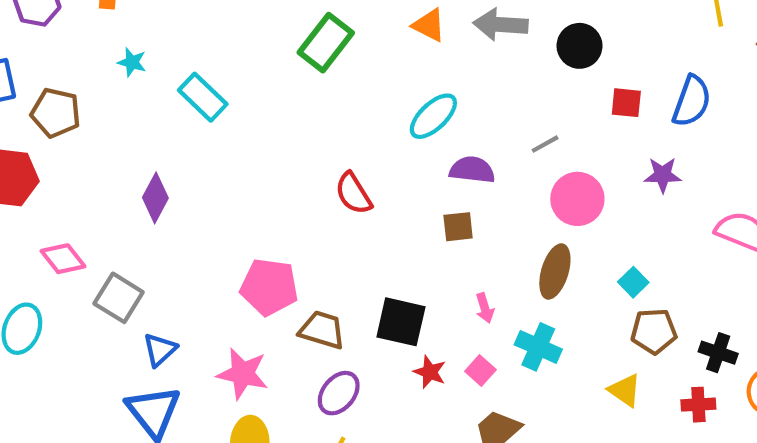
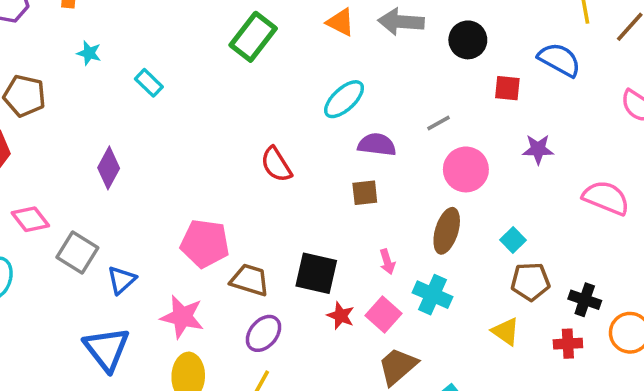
cyan rectangle: (203, 97) -> (149, 83), size x0.7
blue semicircle: (692, 101) -> (559, 60), moved, turned -81
blue triangle: (160, 350) -> (122, 280), moved
pink square: (480, 370) -> (384, 315), size x1.4

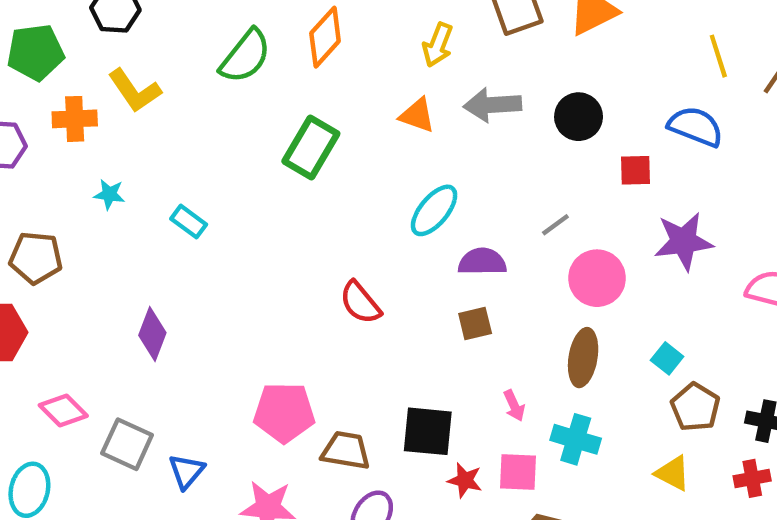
purple star: (538, 149) -> (684, 241), size x1.5
brown pentagon: (530, 282) -> (695, 407), turned -30
pink square: (384, 315) -> (518, 472), turned -32

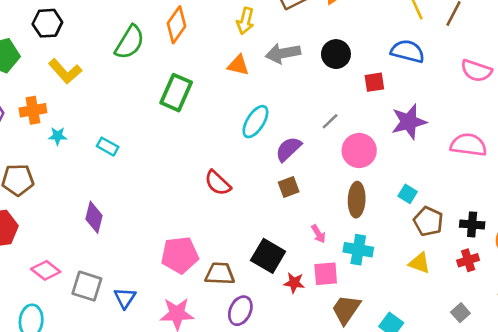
orange cross: (75, 119) -> (33, 110), moved
purple semicircle: (482, 262) -> (288, 149), turned -36
black square: (428, 431) -> (268, 256), turned 32

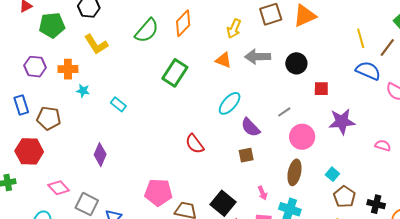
blue semicircle: (408, 51) -> (368, 71), moved
pink semicircle: (468, 145) -> (383, 145), size x0.6
purple semicircle: (288, 149) -> (250, 127), turned -100

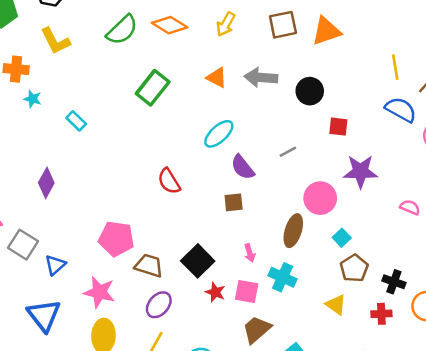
orange diamond: (183, 23) -> (170, 25), turned 72
yellow arrow: (234, 29) -> (226, 24), moved
pink circle: (302, 137) -> (320, 198), moved

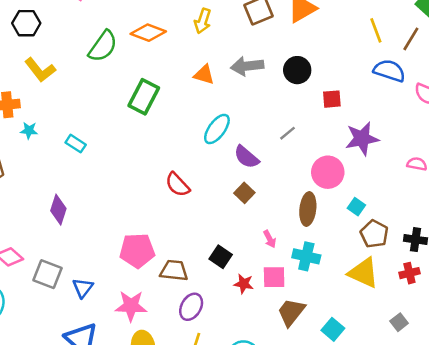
brown square: (234, 202) -> (244, 193), turned -30
black square: (198, 261) -> (221, 257), size x0.7
yellow triangle: (336, 305) -> (363, 273), size x1.5

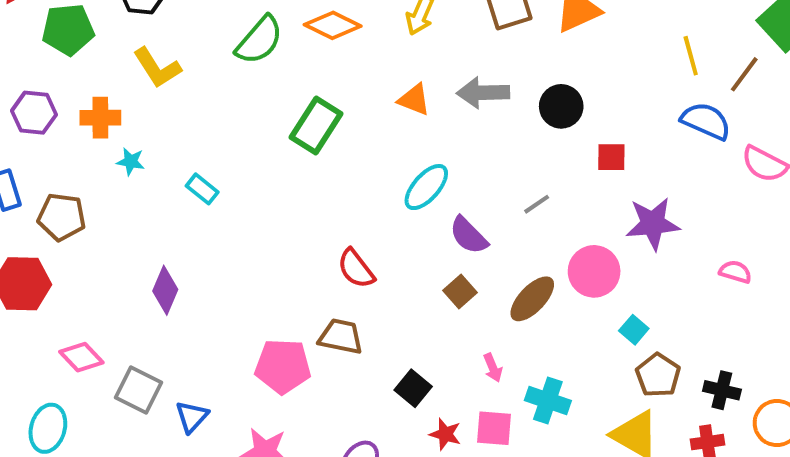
brown ellipse: (308, 209) -> (532, 299), moved, turned 32
brown trapezoid: (174, 271) -> (341, 337), moved

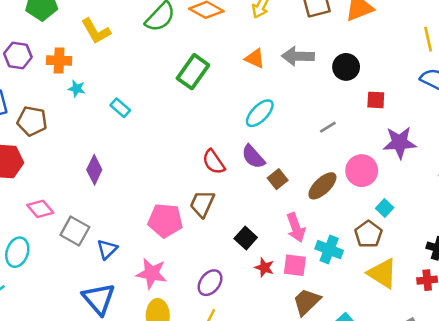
purple semicircle: (469, 235) -> (253, 157), moved
brown trapezoid: (341, 337) -> (202, 204), turned -80
pink arrow: (493, 368) -> (296, 228), size x1.6
brown pentagon: (658, 375) -> (368, 234), moved

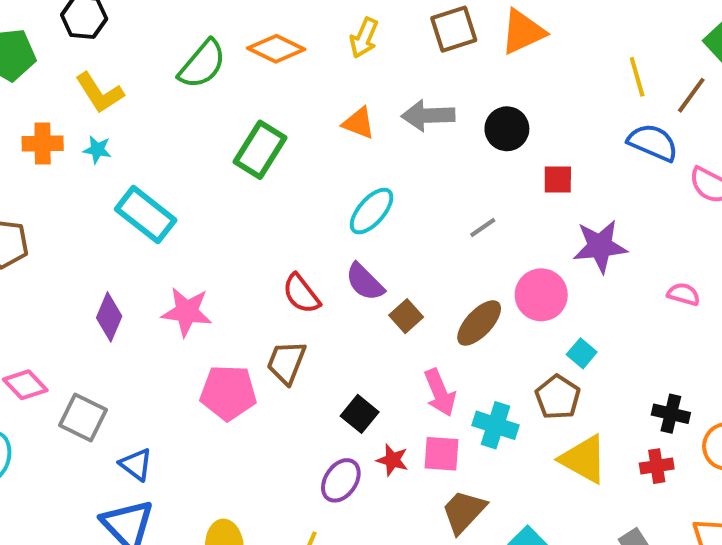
cyan star: (77, 89) -> (97, 150), moved
cyan rectangle: (120, 108) -> (146, 215), size x1.8
blue triangle: (107, 249) -> (136, 464), moved, turned -35
pink star: (152, 273) -> (187, 312), moved
purple ellipse: (210, 283) -> (341, 480), moved

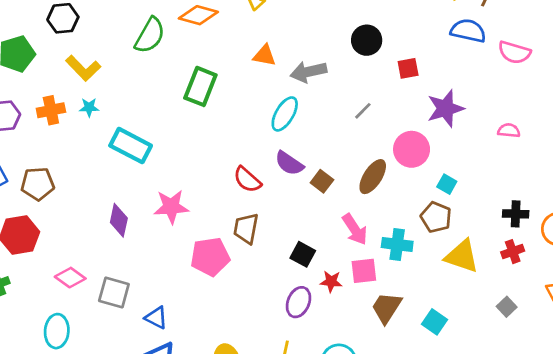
gray arrow: (428, 116) -> (308, 72), moved

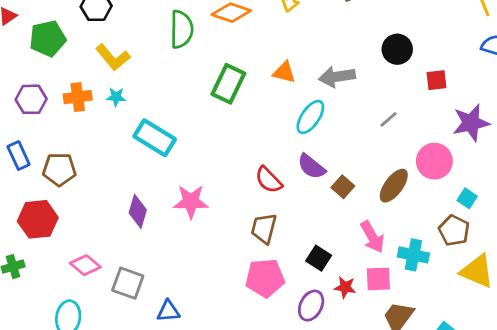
green semicircle: (150, 35) -> (182, 29), turned -33
orange triangle: (264, 55) -> (284, 72), moved
pink pentagon: (210, 257) -> (265, 278), moved
blue triangle: (156, 318) -> (168, 311), turned -35

